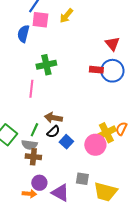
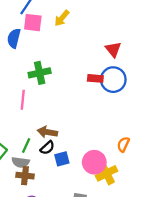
yellow cross: (106, 133) -> (107, 173), moved
blue square: (66, 142) -> (62, 159), turned 32

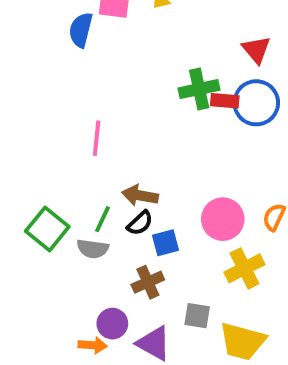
green cross: (40, 73) -> (199, 89), moved
pink circle: (94, 162) -> (223, 219), moved
brown cross: (25, 176) -> (148, 282), moved, turned -30

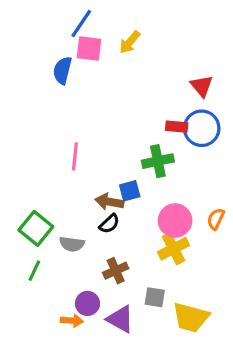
green cross: (199, 89) -> (158, 161), moved
green line: (103, 219) -> (34, 271), moved
blue square: (166, 243) -> (130, 191), moved
yellow cross: (244, 268) -> (174, 249), moved

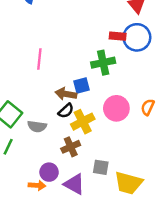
yellow cross: (174, 249) -> (83, 122), moved

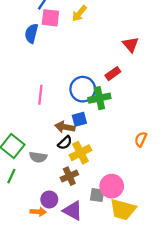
red rectangle: (118, 36) -> (113, 74), turned -40
blue circle: (137, 37) -> (83, 89), moved
pink circle: (116, 108) -> (112, 186), moved

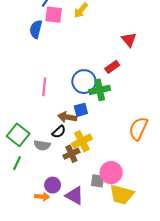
orange semicircle: (141, 139) -> (138, 129), size x1.6
black semicircle: (65, 143) -> (59, 132), moved
brown cross: (69, 176) -> (71, 154), moved

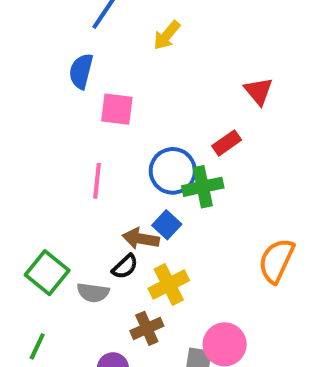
pink square: (54, 15) -> (117, 109), moved
blue square: (81, 110) -> (167, 225), turned -32
brown cross: (71, 154) -> (147, 328), moved
green line: (17, 163) -> (37, 346), moved

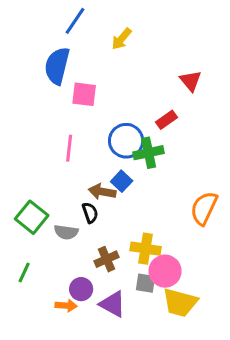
blue semicircle: (81, 71) -> (57, 66), size x1.4
black semicircle: (125, 267) -> (90, 213), turned -66
yellow cross: (169, 285) -> (146, 249), moved, turned 36

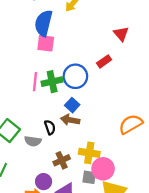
blue semicircle: (57, 66) -> (44, 23), moved
green cross: (149, 153) -> (52, 82), moved
brown arrow: (102, 192) -> (70, 120), moved
orange semicircle: (204, 208) -> (131, 124), turned 35

